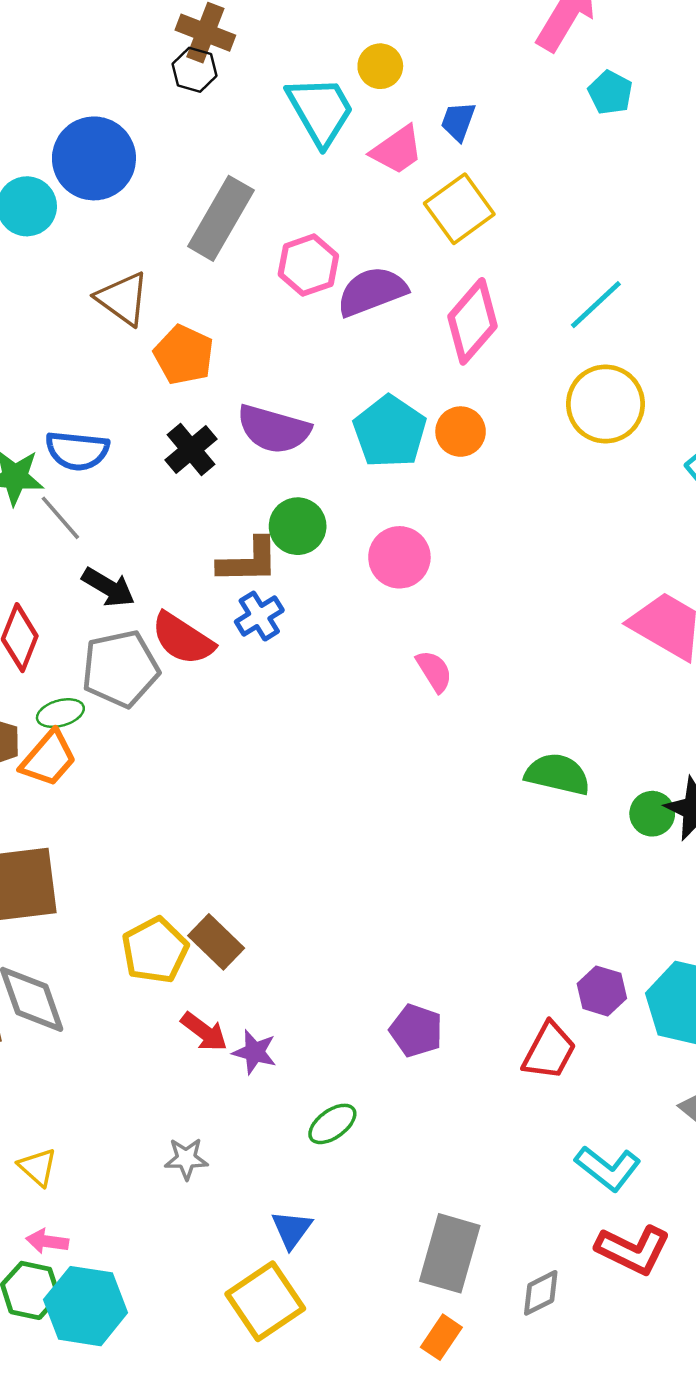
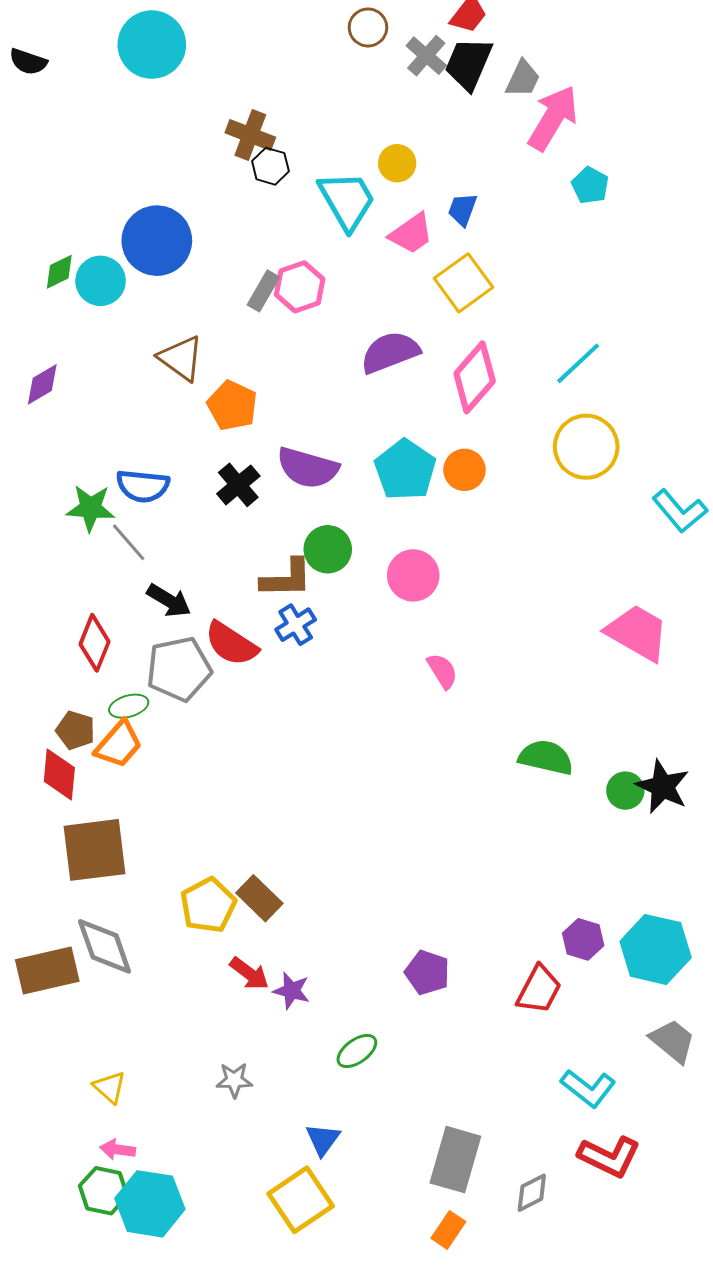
black hexagon: (195, 70) -> (270, 166), moved
gray rectangle: (221, 218) -> (263, 291), size x0.6
pink hexagon: (308, 265) -> (300, 287), moved

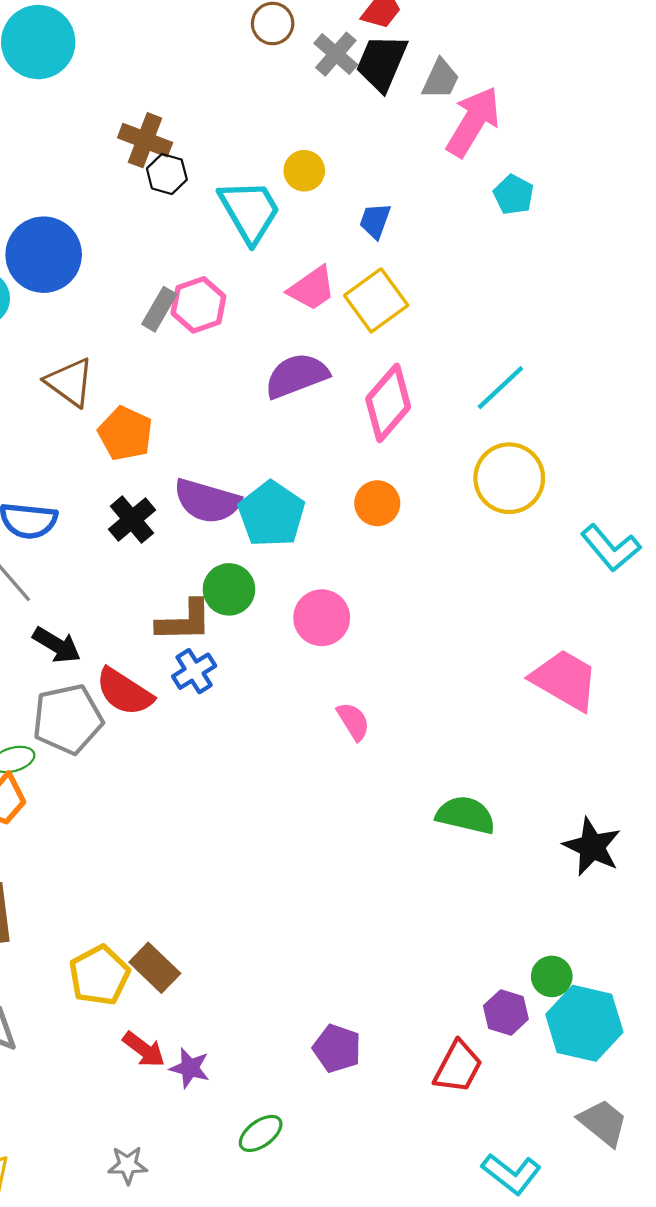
pink trapezoid: (411, 234) -> (312, 288), moved
cyan pentagon: (405, 470) -> (272, 514), moved
green circle: (625, 791) -> (552, 976), moved

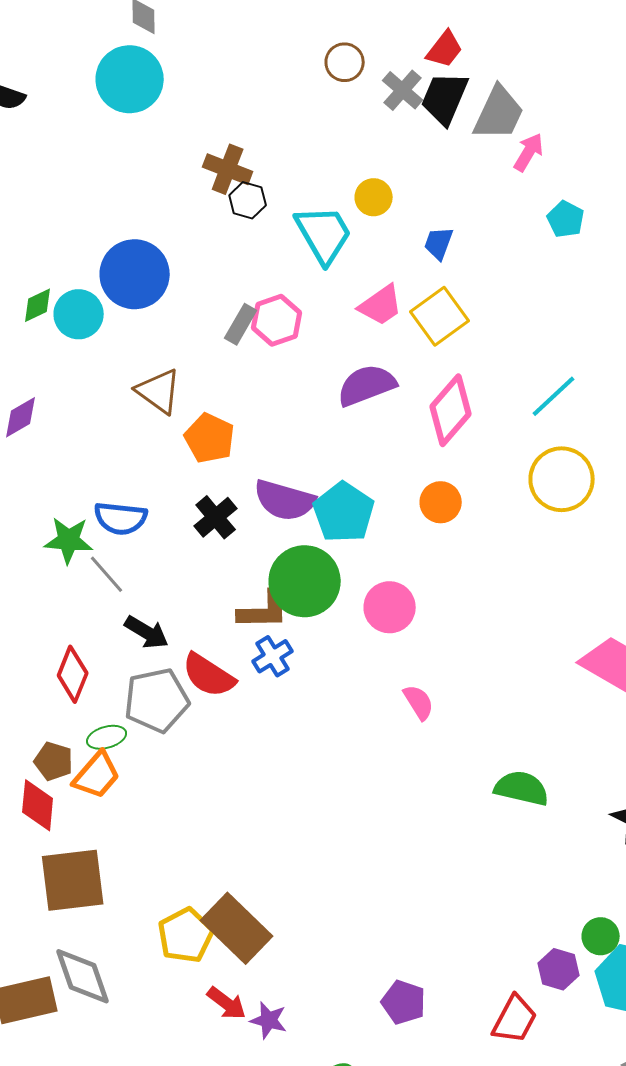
gray trapezoid: (441, 79) -> (499, 113), size x1.5
pink arrow: (473, 122) -> (529, 152), size x0.6
green circle: (229, 589) -> (305, 581), size x1.5
brown rectangle: (155, 968) -> (237, 928), size x1.5

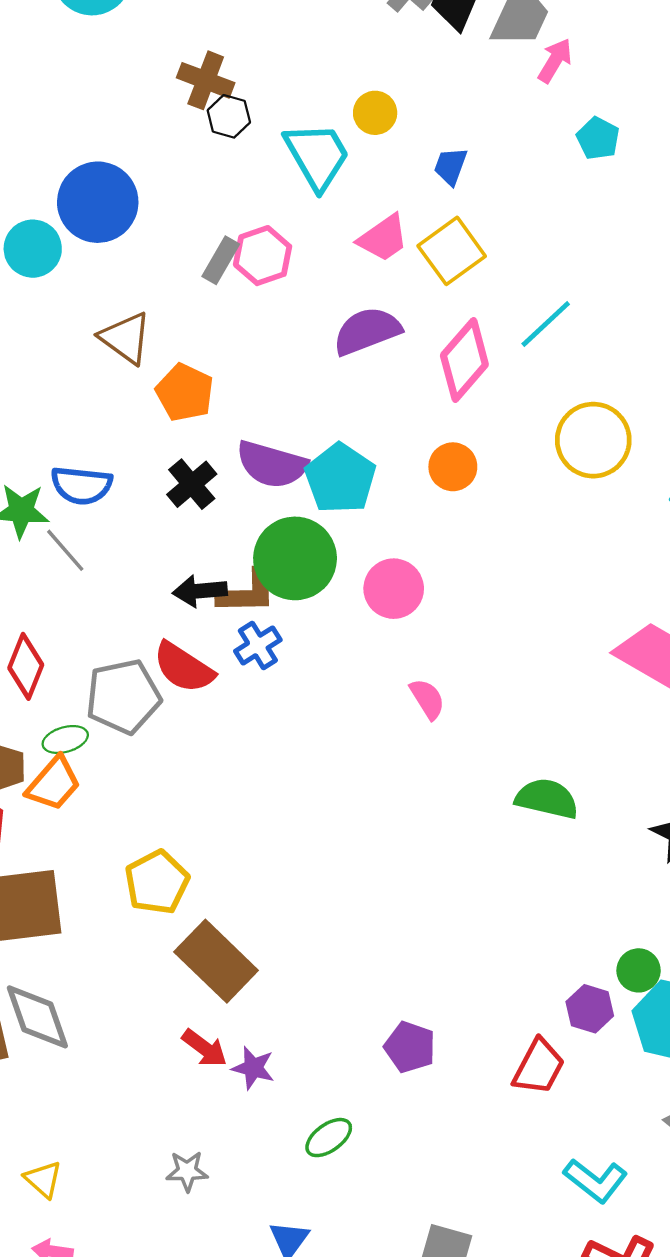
cyan line: (554, 396) -> (546, 324), moved
black arrow: (147, 632) -> (200, 591), moved, turned 144
yellow pentagon: (186, 935) -> (157, 882), moved

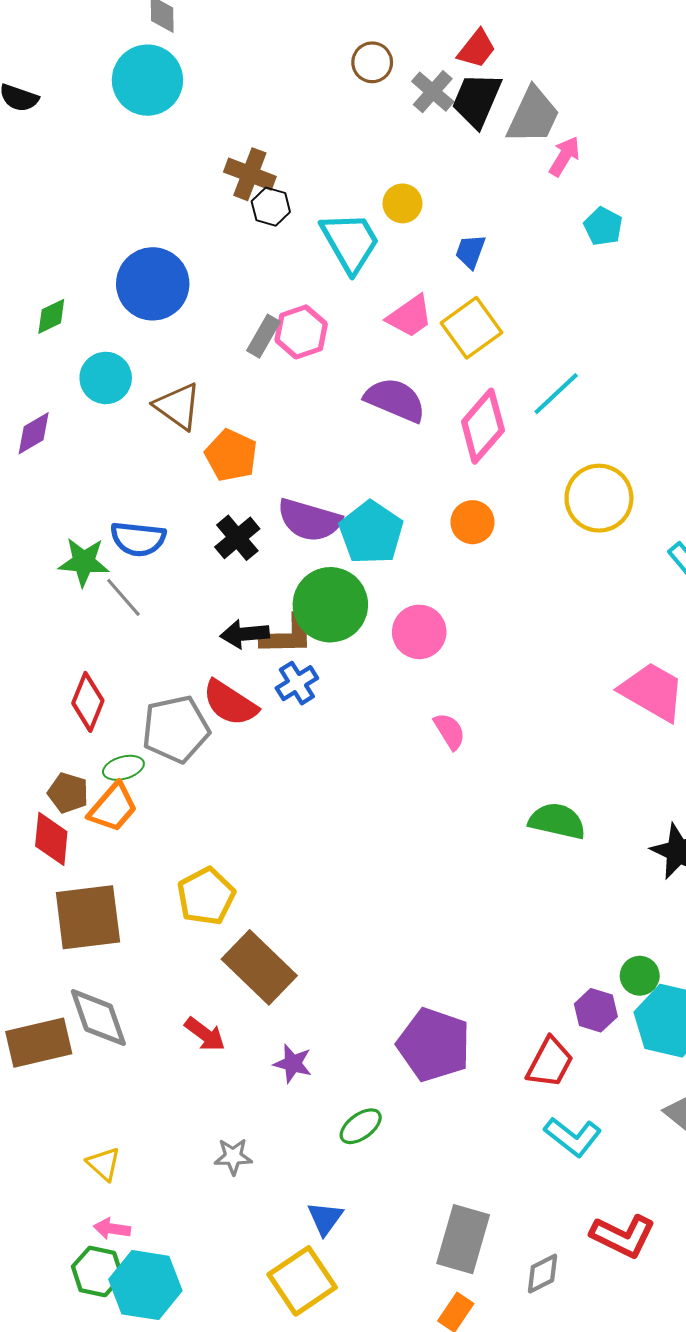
cyan circle: (33, 249) -> (106, 378), moved
purple semicircle: (367, 331) -> (395, 400), turned 44
purple pentagon: (410, 1047) -> (434, 1045), size x1.6
red arrow: (204, 1048) -> (205, 1034), moved
cyan L-shape: (596, 1180) -> (573, 1137), moved

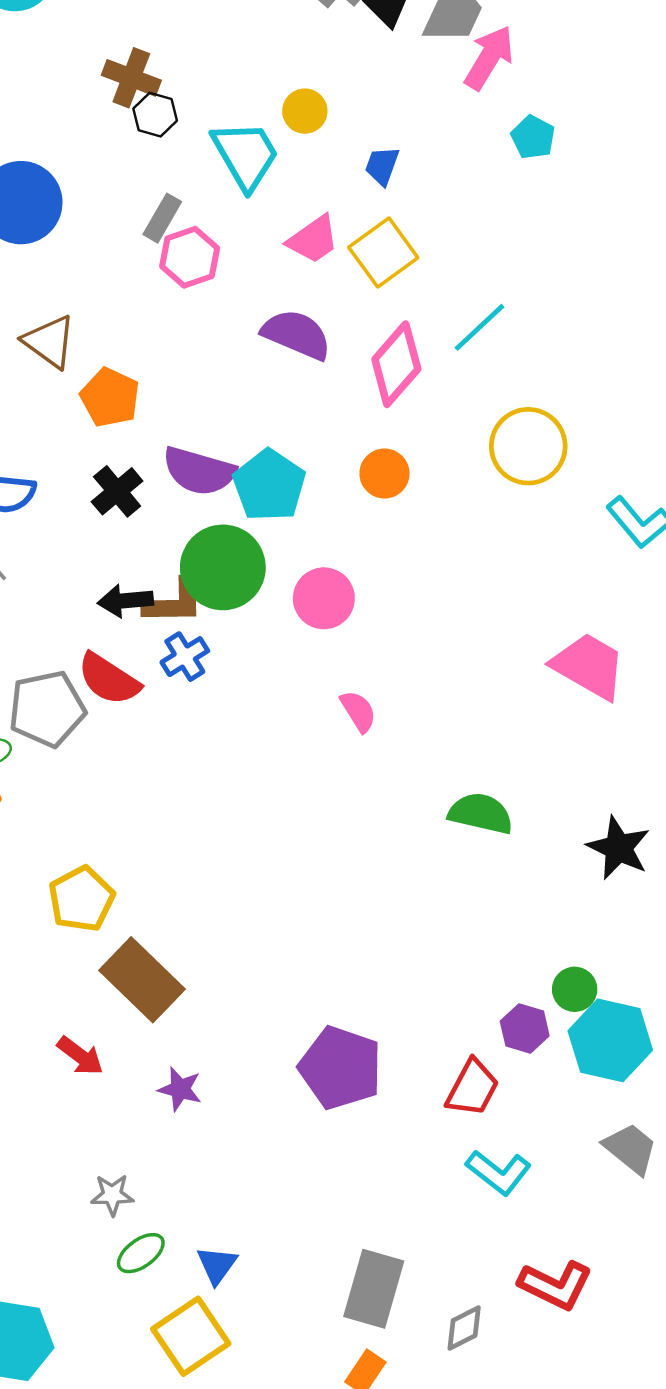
pink arrow: (564, 156) -> (489, 58), size x1.4
gray rectangle: (263, 336) -> (162, 218), moved
green ellipse: (361, 1126) -> (141, 1253), moved

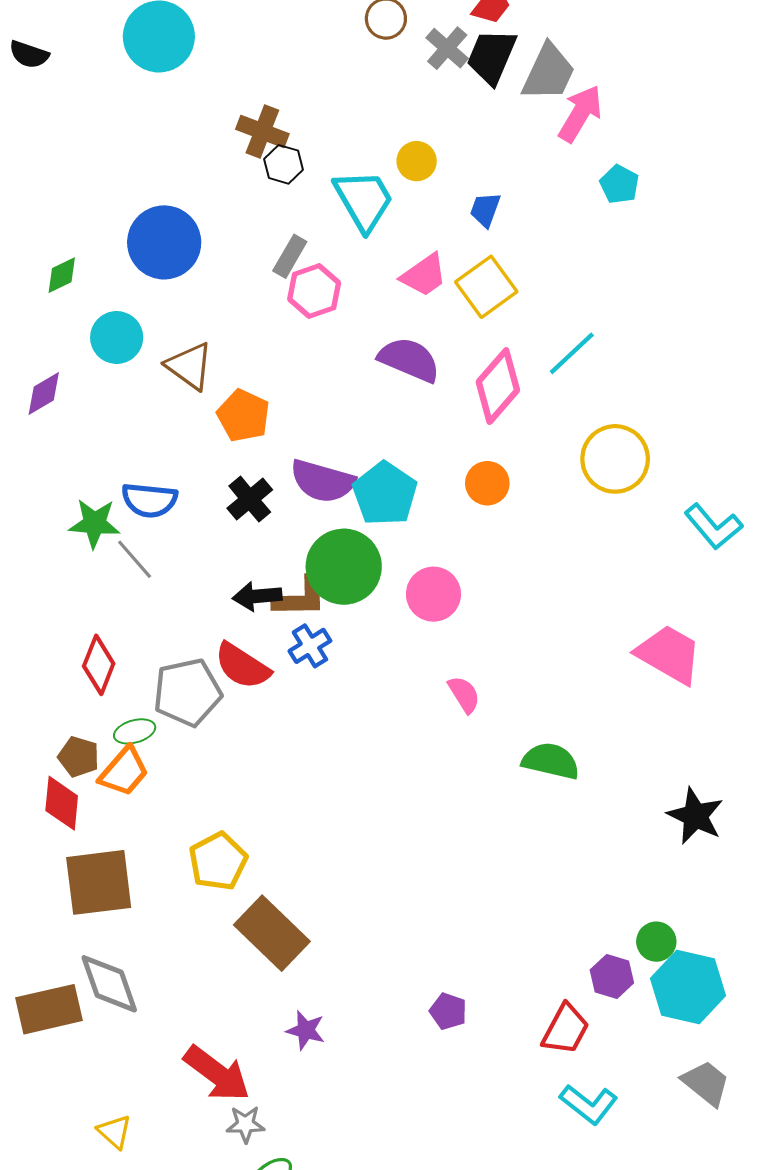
green semicircle: (481, 813) -> (551, 761), moved
red arrow: (80, 1056) -> (217, 1074), moved, size x1.6
purple pentagon: (340, 1068) -> (448, 1011), size x0.5

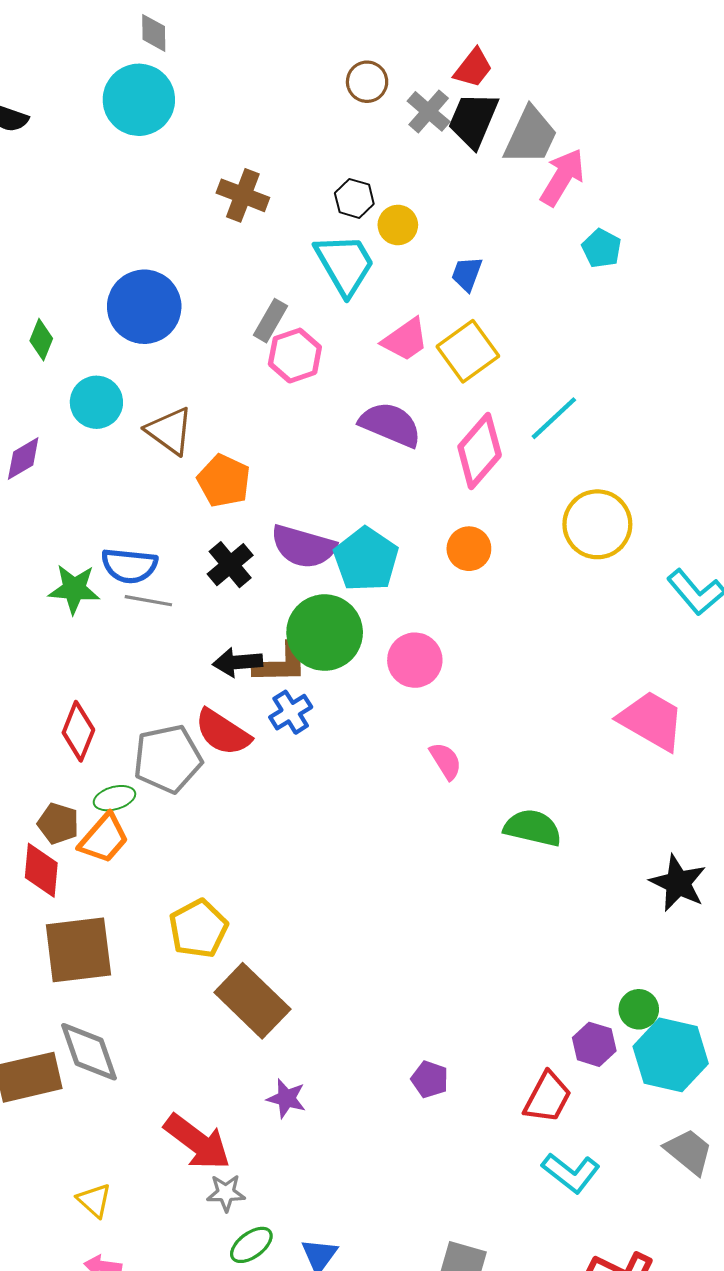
black hexagon: (283, 164) -> (354, 198), moved
green diamond: (62, 275) -> (41, 340), turned -42
gray line: (135, 559) -> (148, 601), moved, turned -39

